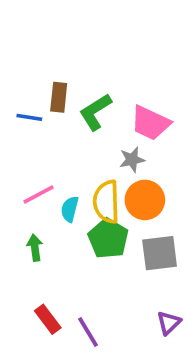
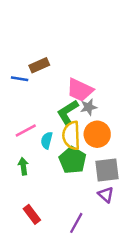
brown rectangle: (59, 97) -> (39, 65), turned 60
green L-shape: (95, 112) -> (68, 112), moved
pink trapezoid: (150, 123) -> (80, 90), moved
purple triangle: (169, 323) -> (106, 195), moved, turned -35
purple line: (88, 332) -> (76, 223), moved, turned 60

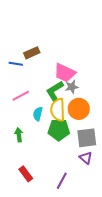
pink line: (26, 131) -> (21, 96), moved
green pentagon: (73, 160) -> (59, 130), turned -30

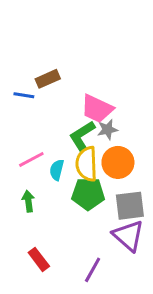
pink line: (21, 96) -> (31, 159), moved
purple triangle: (86, 158) -> (128, 236), size x1.6

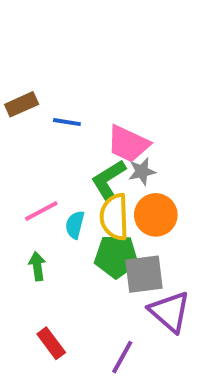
brown rectangle: (48, 79) -> (22, 104), moved
blue line: (24, 95) -> (67, 122), moved
gray square: (130, 206) -> (144, 274), moved

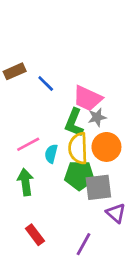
blue line: (67, 122) -> (46, 83), turned 36
green L-shape: (108, 179) -> (74, 123), turned -36
green arrow: (37, 266) -> (25, 182), size x1.4
purple triangle: (170, 312) -> (116, 213), size x0.7

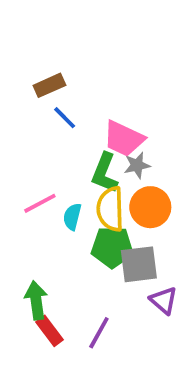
brown rectangle: (15, 71) -> (49, 85), moved
green arrow: (25, 182) -> (36, 300), moved
purple line: (84, 244) -> (99, 333), moved

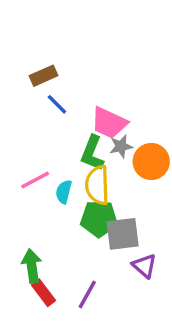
orange circle: (150, 207) -> (151, 162), moved

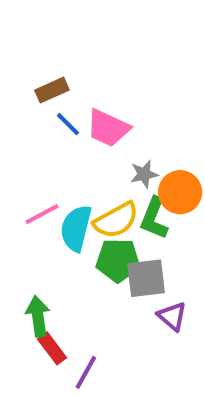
pink trapezoid: (109, 123) -> (108, 128), moved
green L-shape: (92, 153) -> (154, 218), moved
yellow semicircle: (97, 185) -> (116, 220), turned -117
cyan semicircle: (64, 192) -> (76, 228), size x1.6
purple line: (87, 294) -> (86, 372), moved

